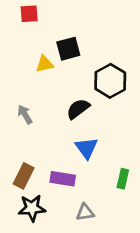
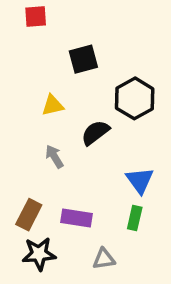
yellow triangle: (45, 64) -> (53, 105), moved
gray arrow: (25, 114) -> (54, 157), moved
blue triangle: (86, 148) -> (140, 180), moved
green rectangle: (123, 179) -> (135, 218), moved

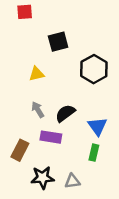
black semicircle: (95, 133) -> (65, 113), moved
purple rectangle: (77, 218) -> (51, 137), moved
black star: (39, 254) -> (43, 178), moved

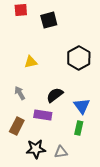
black square: (58, 42) -> (49, 20), moved
gray arrow: (38, 110) -> (20, 93), moved

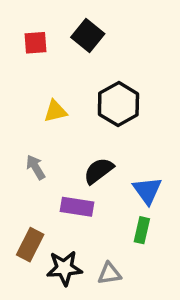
red square: (21, 10) -> (36, 43), moved
black square: (49, 20) -> (88, 36), turned -36
black hexagon: (79, 58) -> (118, 104), moved
brown rectangle: (17, 126) -> (30, 245), moved

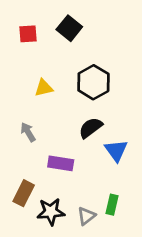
black semicircle: (99, 171) -> (91, 128), moved
green rectangle: (142, 230) -> (112, 205), moved
gray triangle: (109, 273) -> (86, 216), turned -30

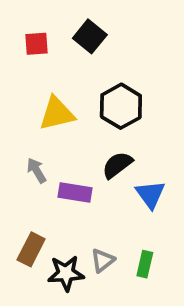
yellow triangle: (44, 88) -> (57, 114), size x1.5
purple rectangle: (61, 163) -> (75, 192), moved
gray triangle: (86, 216) -> (103, 260), moved

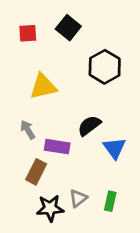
black hexagon: (121, 106) -> (105, 67), moved
brown rectangle: (31, 249) -> (36, 172), moved

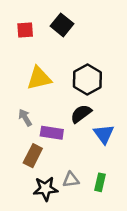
black hexagon: (105, 67) -> (87, 79), moved
gray triangle: (78, 198) -> (71, 180), turned 30

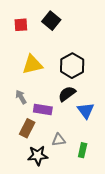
gray triangle: (71, 180) -> (59, 140), moved

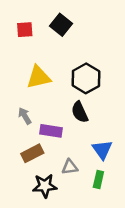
black semicircle: (67, 94) -> (80, 112), turned -78
blue triangle: (86, 111) -> (102, 150), moved
brown rectangle: (27, 128) -> (32, 153), turned 36

